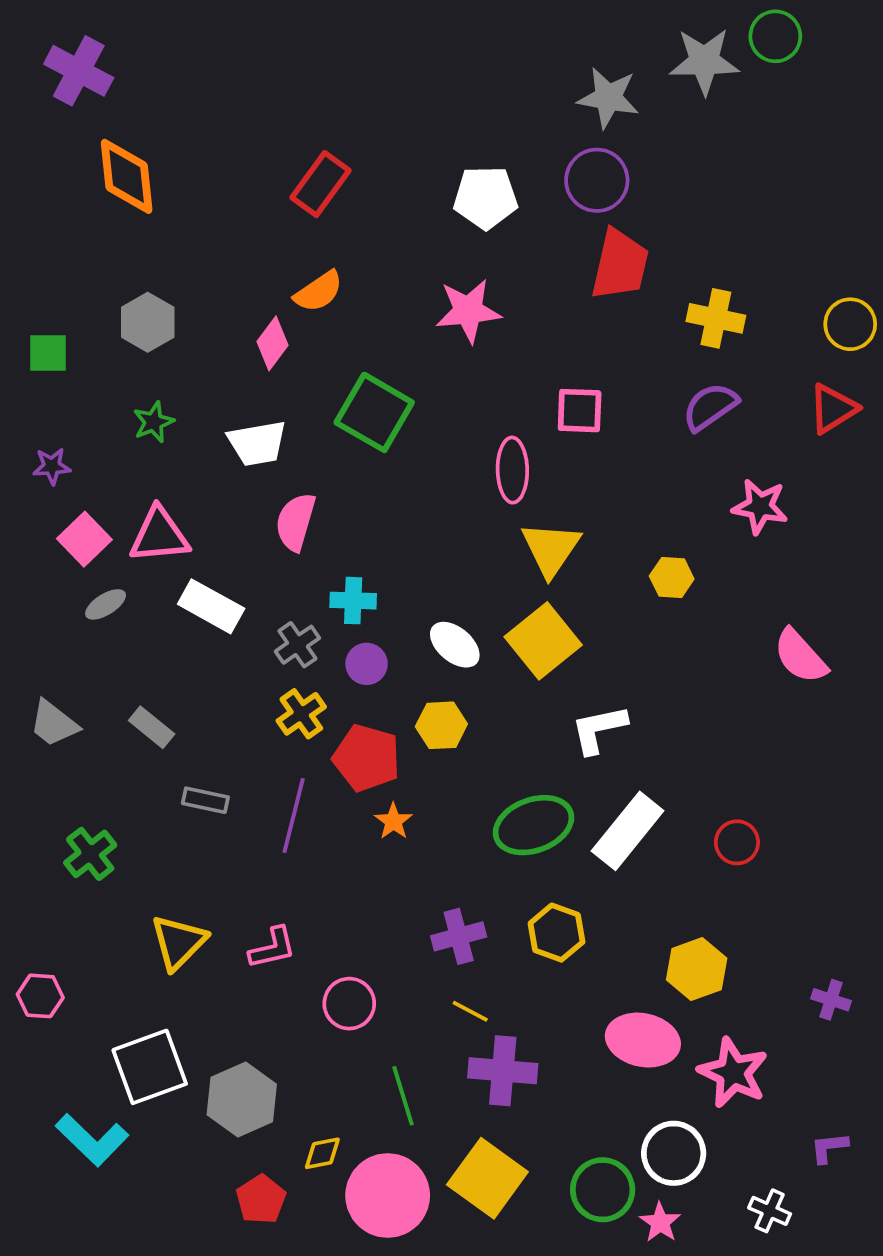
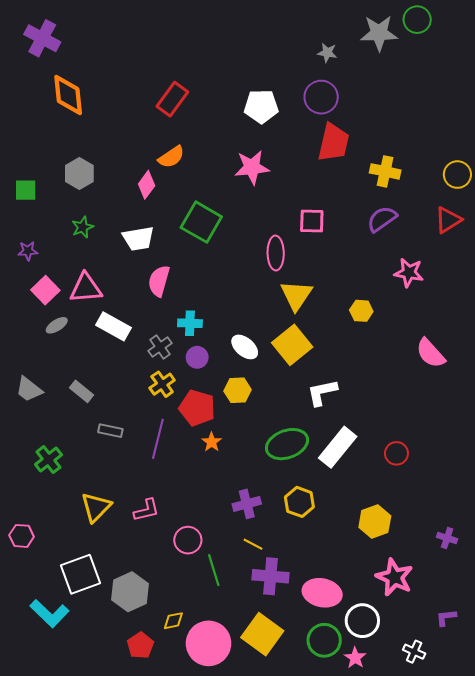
gray star: (608, 98) -> (327, 53), size x0.6
pink ellipse: (643, 1040) -> (322, 593), moved
green line: (403, 1096) -> (214, 570), moved

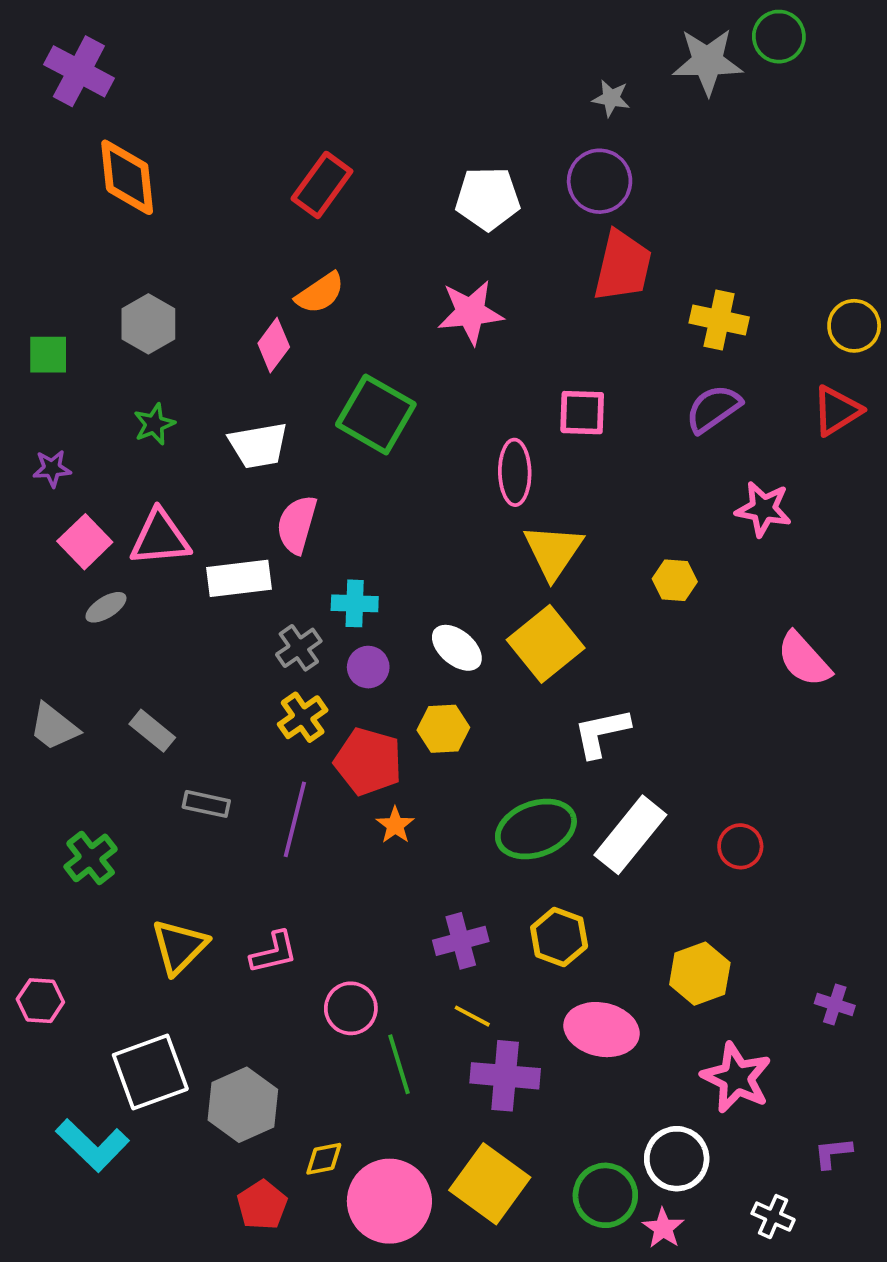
white rectangle: (114, 326) -> (239, 578), moved, turned -36
pink ellipse: (322, 593) -> (601, 1030), moved

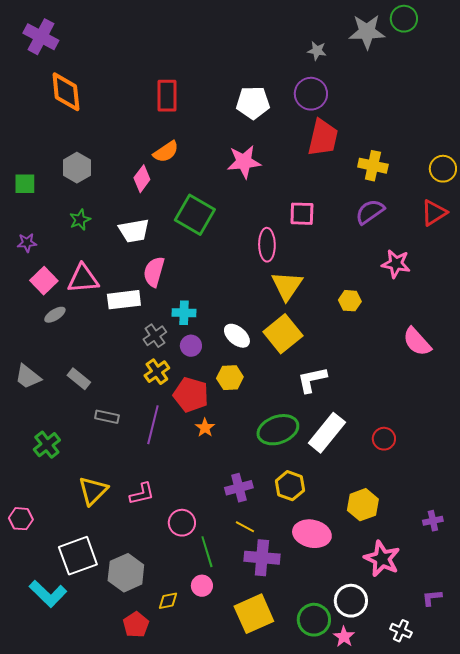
red rectangle: (322, 185) -> (167, 96), turned -36
purple cross: (835, 1004) -> (433, 521), turned -30
yellow square: (490, 1184) -> (254, 614), turned 30
pink circle: (389, 1201) -> (202, 586), moved, size x0.5

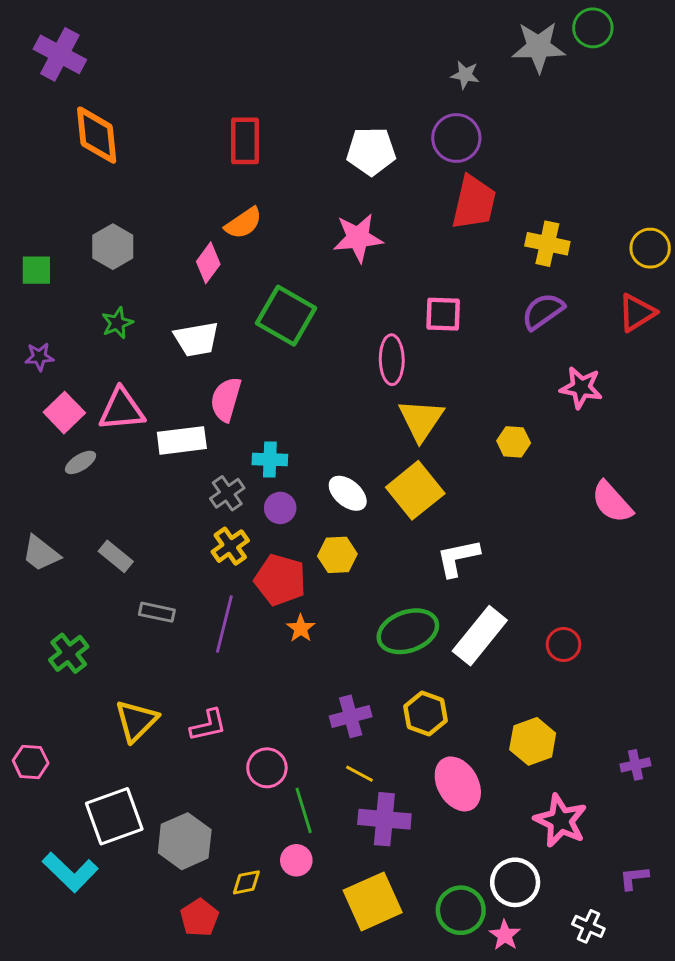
pink ellipse: (312, 534) -> (458, 784), turned 48

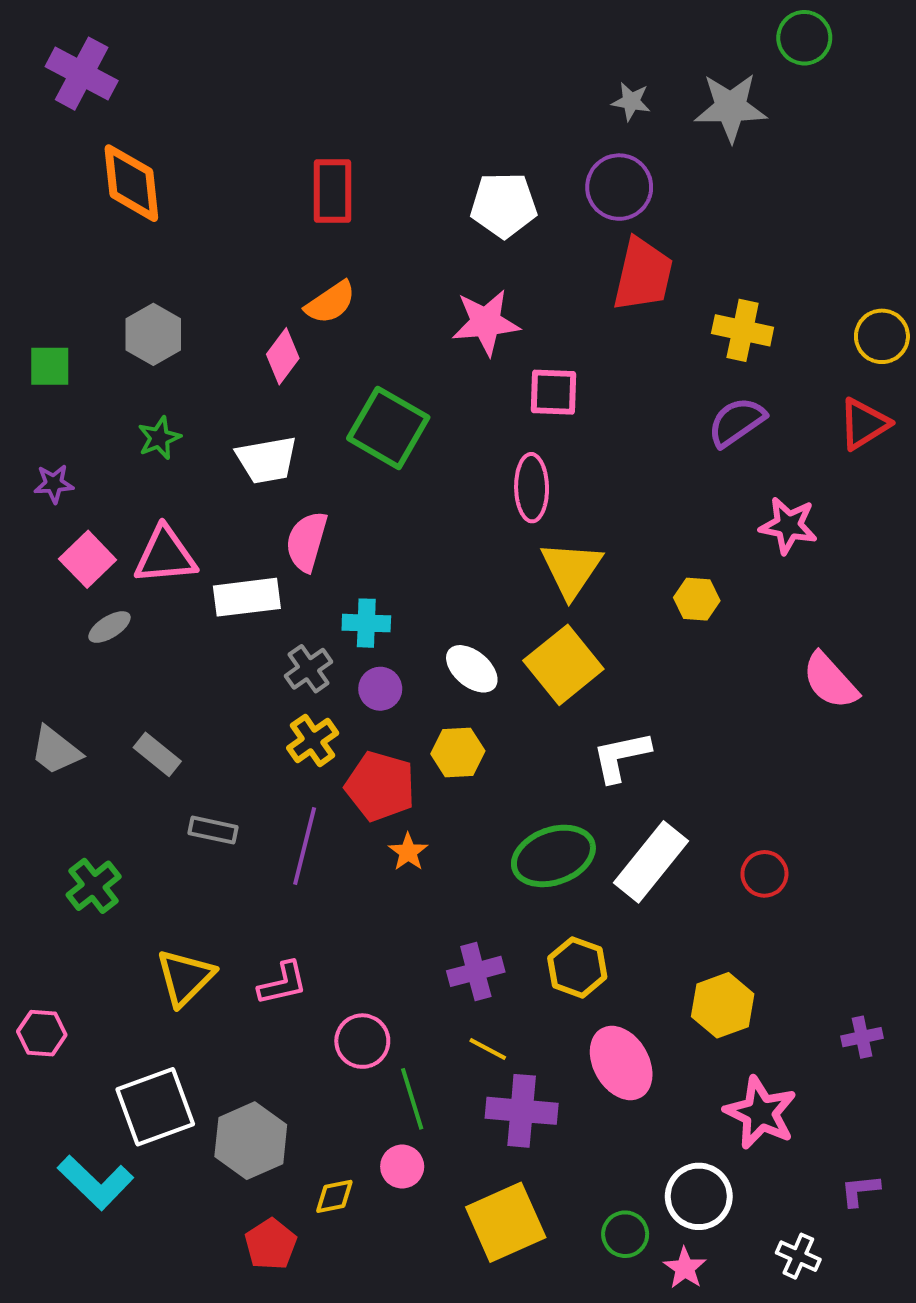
gray star: (539, 47) -> (731, 107), moved
pink square: (443, 314) -> (553, 392), moved
green circle: (461, 910) -> (625, 1234), size x0.7

